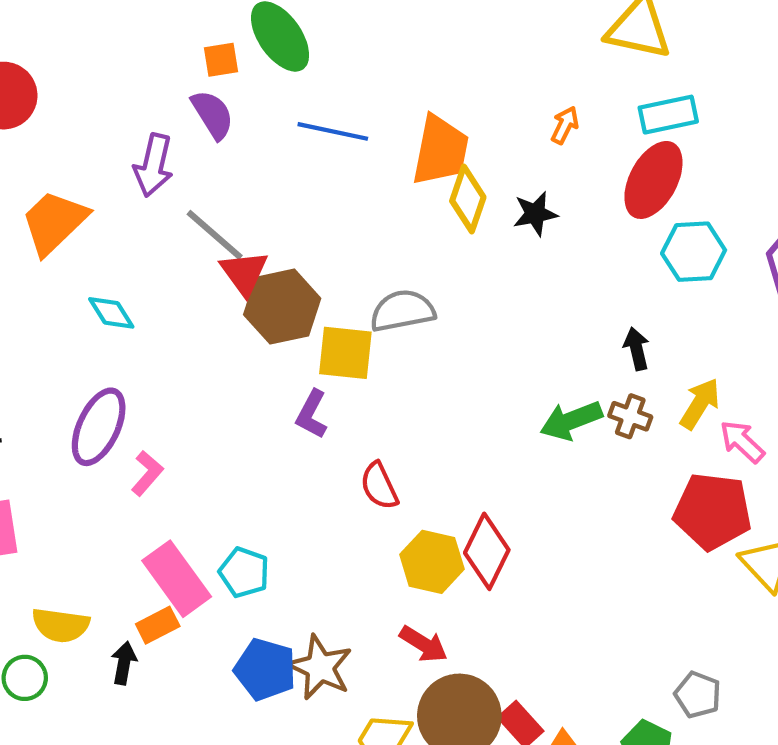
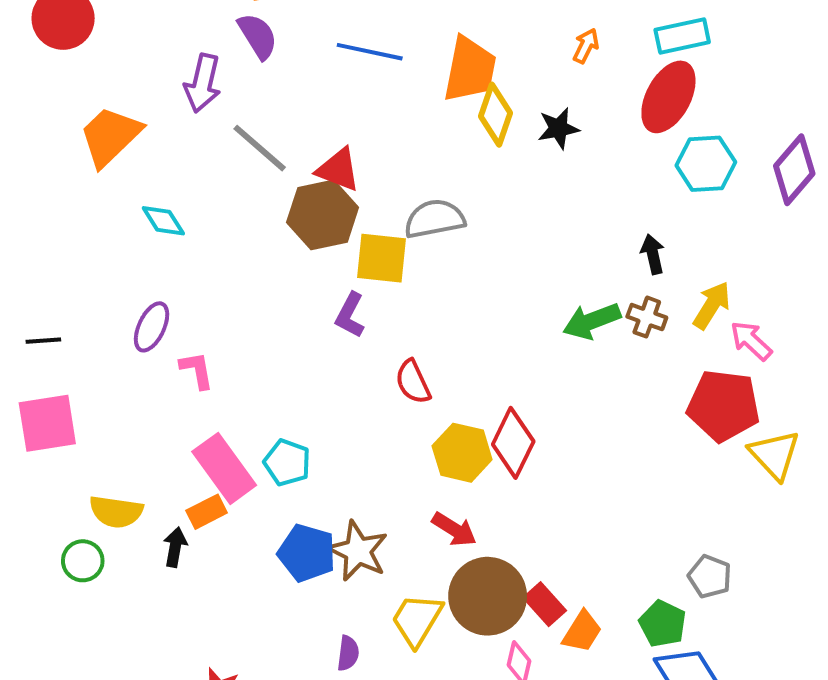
red triangle: (244, 273) -> (338, 170), moved, turned -33
purple ellipse: (99, 427) -> (152, 327), size x0.7
pink L-shape: (147, 473) -> (197, 370), turned -51

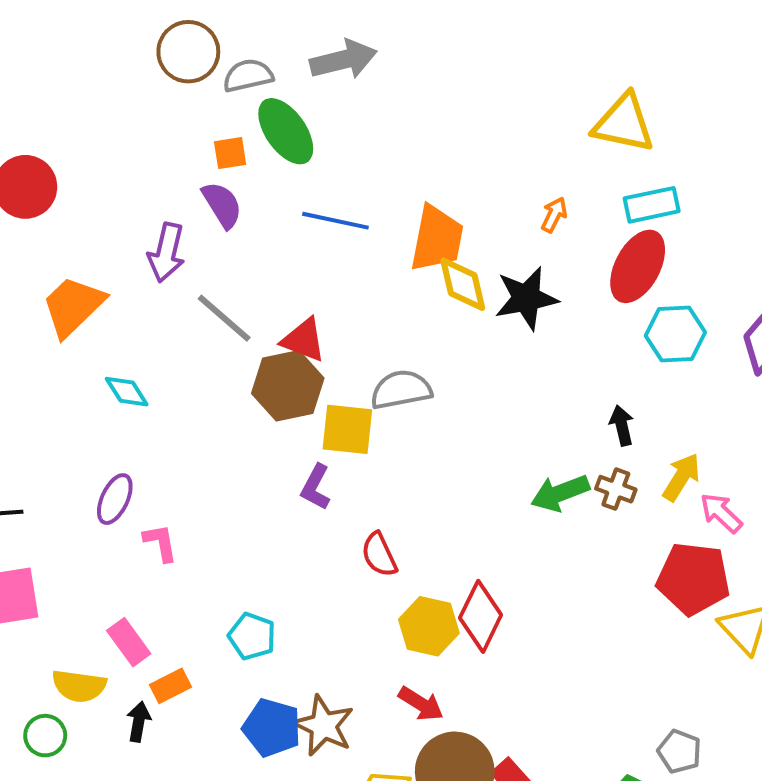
yellow diamond: (495, 115) -> (463, 284), turned -32
black star: (558, 128) -> (526, 298), size x1.5
pink rectangle: (224, 468) -> (129, 642), moved, size x0.7

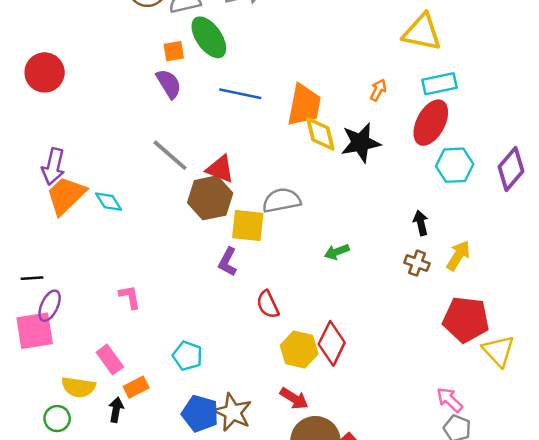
purple arrow: (166, 252) -> (53, 166), moved
orange trapezoid: (73, 306) -> (66, 195), moved
green arrow: (560, 493) -> (337, 252), moved, size x0.7
purple ellipse: (115, 499) -> (50, 306), moved
pink arrow: (721, 513) -> (450, 400), moved

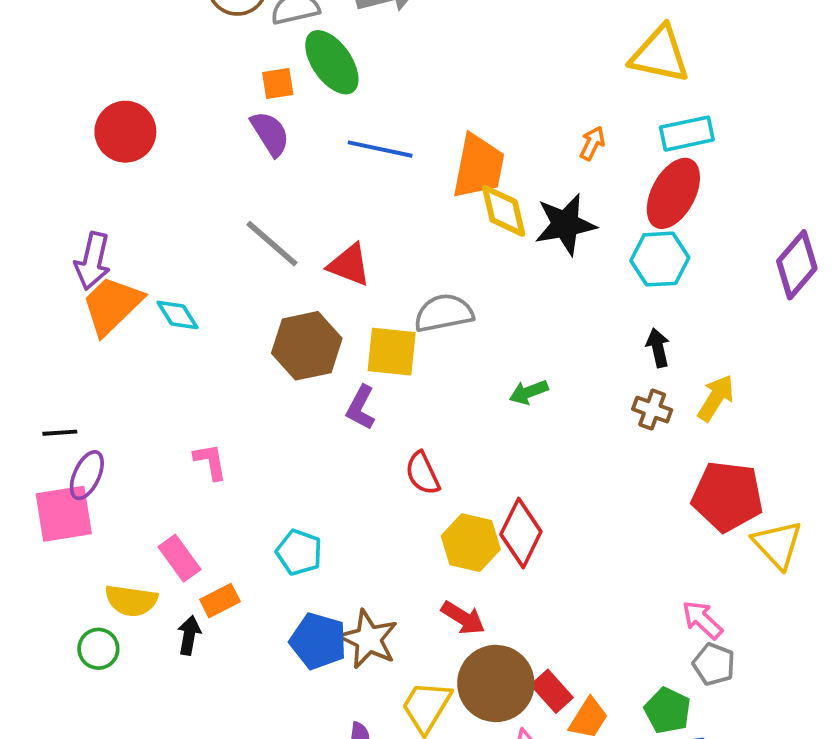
red circle: (45, 72) -> (125, 132), moved
cyan hexagon: (455, 165) -> (660, 259), moved
brown hexagon: (210, 198) -> (307, 346), moved

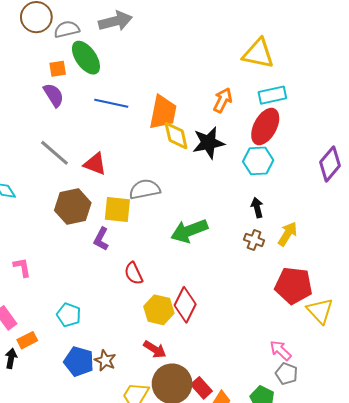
orange arrow: (592, 143) -> (223, 100), size x1.4
green arrow: (529, 392) -> (189, 231), size x1.8
brown star: (369, 639) -> (105, 360), size x0.7

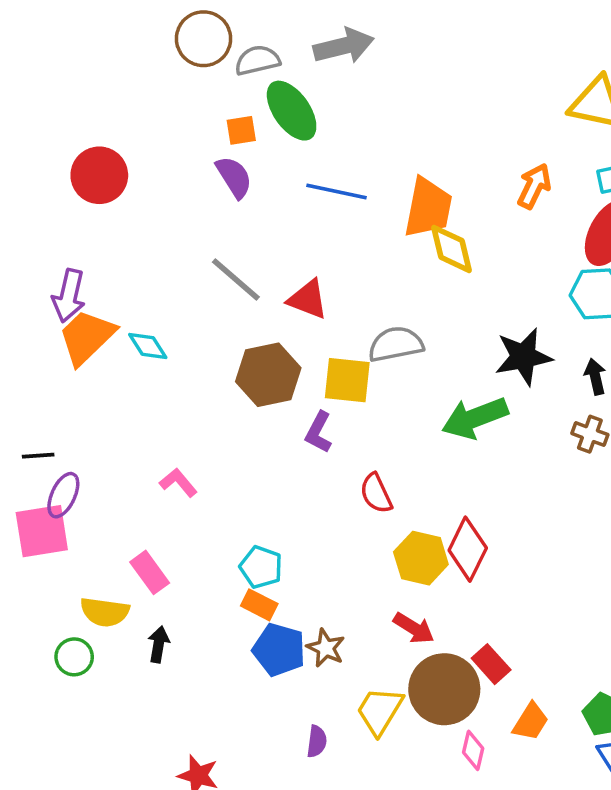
black star: (209, 143) -> (523, 357), moved
pink L-shape: (22, 267) -> (178, 483), turned -30
orange rectangle: (27, 340) -> (259, 605), moved, turned 54
red rectangle: (201, 388) -> (491, 664), moved

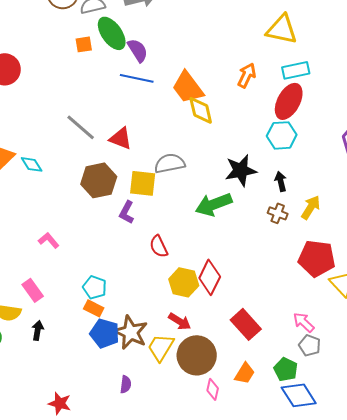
purple semicircle: (234, 177) -> (138, 50), moved
orange trapezoid: (428, 208) -> (188, 87), turned 132
brown star: (326, 648) -> (131, 332), size x1.6
red rectangle: (491, 664) -> (246, 324), moved, size x1.4
yellow trapezoid: (380, 711) -> (161, 347), moved

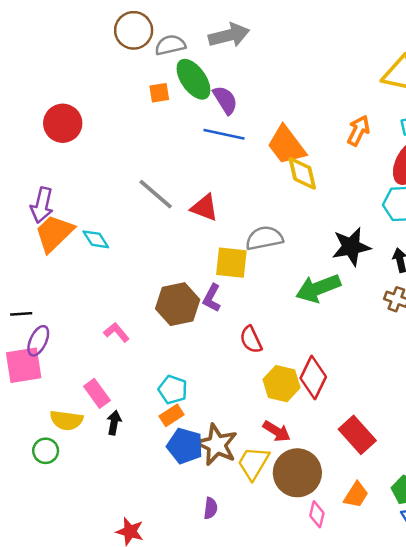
brown hexagon: (99, 180) -> (178, 304), moved
orange rectangle: (94, 308) -> (171, 415), turned -60
black arrow: (38, 330) -> (114, 423), moved

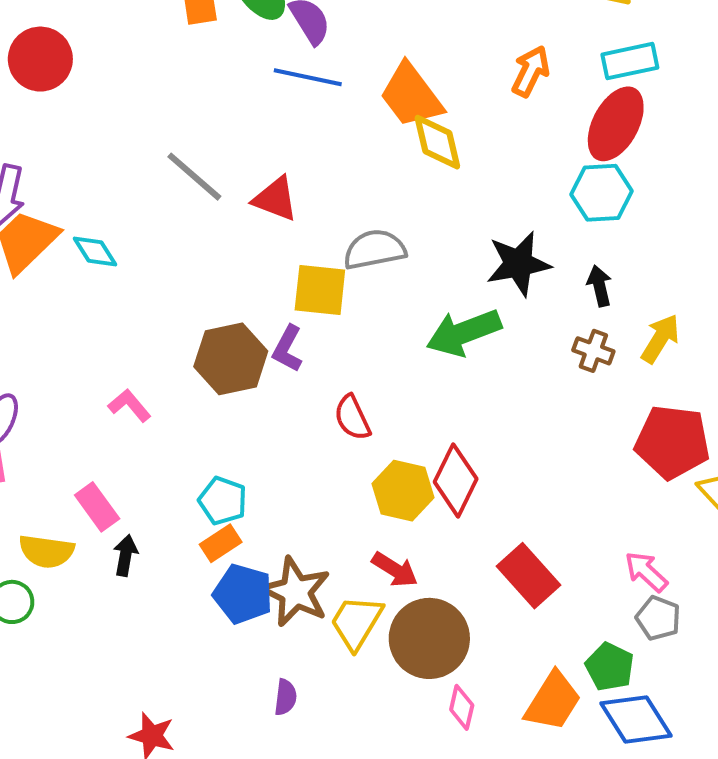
orange trapezoid: (356, 495) -> (553, 701), moved, size x1.4

